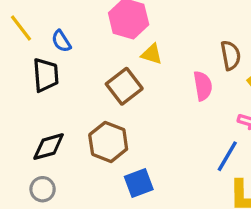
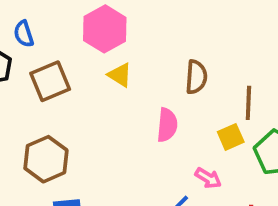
brown semicircle: (231, 55) -> (196, 77), moved
brown square: (124, 86) -> (50, 81), moved

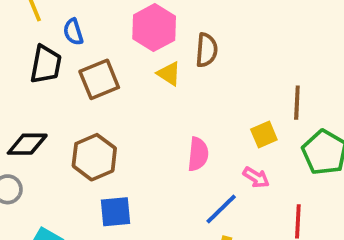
brown semicircle: (196, 77) -> (207, 50), moved
pink semicircle: (167, 125) -> (198, 154), moved
yellow square: (231, 137) -> (264, 134), moved

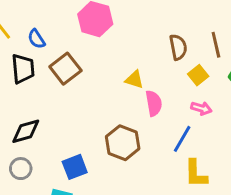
brown semicircle: (207, 50) -> (178, 47), moved
yellow triangle: (169, 74) -> (134, 80), moved
brown hexagon: (94, 157) -> (123, 143), moved
blue square: (116, 212) -> (75, 167), moved

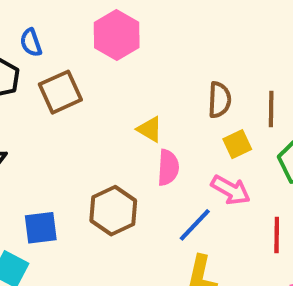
pink arrow: (201, 108) -> (231, 190), size x1.4

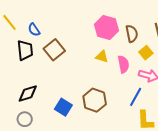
pink hexagon: (117, 35) -> (106, 27), moved
pink semicircle: (168, 168) -> (123, 64), moved
blue square: (41, 228) -> (63, 107), moved, turned -36

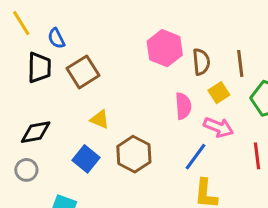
yellow triangle: (102, 56) -> (100, 119), moved

